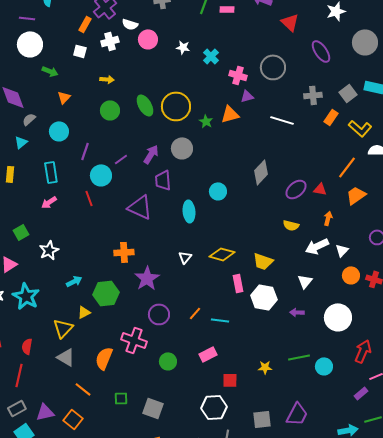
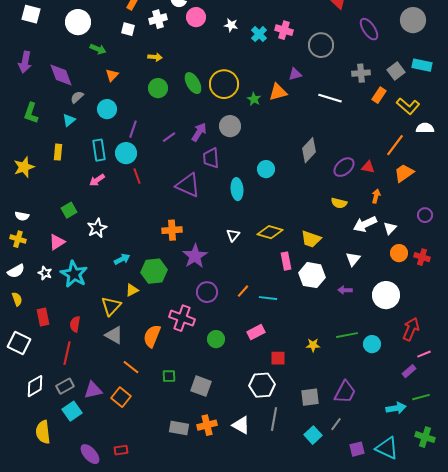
pink cross: (238, 75) -> (284, 30), moved
cyan circle: (101, 175) -> (126, 153), moved

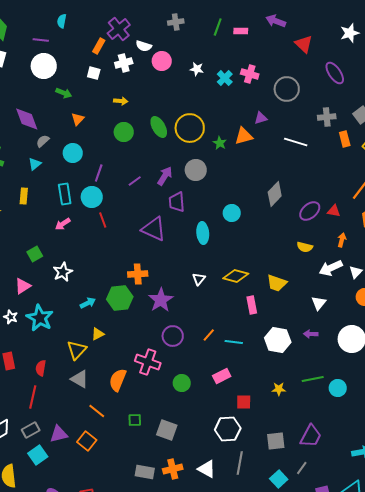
orange rectangle: (379, 95) -> (345, 139), turned -49
green hexagon: (154, 271) -> (120, 298), moved
white hexagon: (312, 275) -> (278, 340), moved

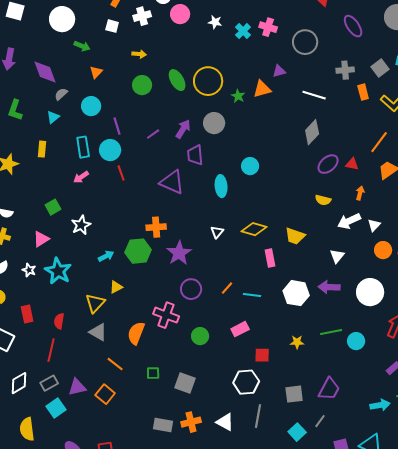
purple line: (99, 173) -> (117, 126), turned -36
gray diamond: (275, 194) -> (312, 132), moved
purple arrow: (311, 334) -> (329, 287), size x1.5

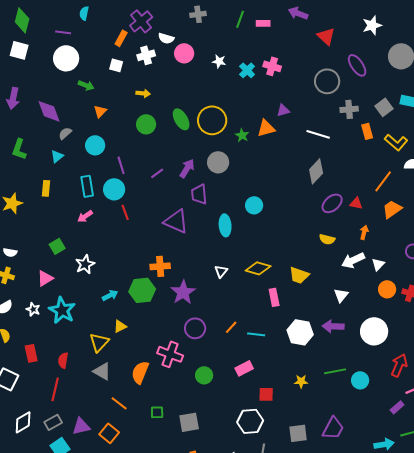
gray circle: (305, 42) -> (327, 81), moved
gray square: (185, 383) -> (189, 422), turned -30

